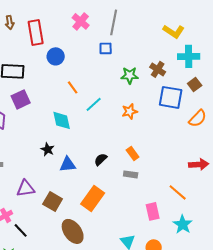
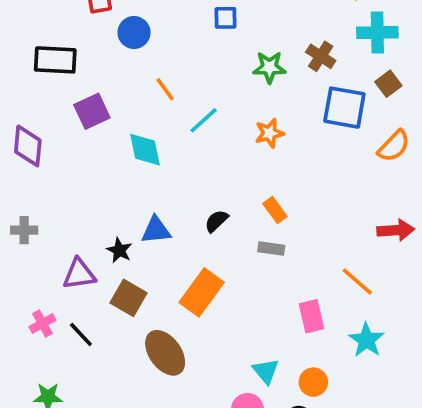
purple square: (21, 99) -> (92, 111), moved
black star: (48, 149) -> (119, 250), moved
black line: (21, 230) -> (81, 335), moved

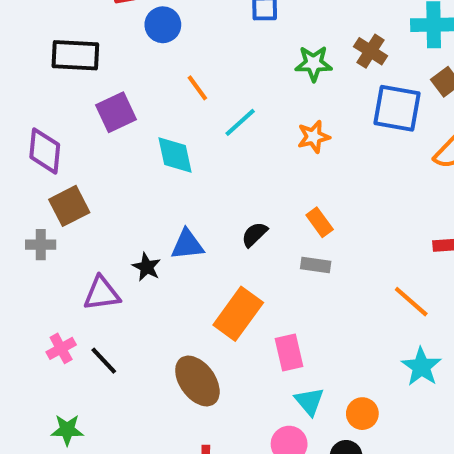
brown square: (129, 298) -> (69, 206), moved, turned 33
pink rectangle: (312, 316) -> (289, 353), moved

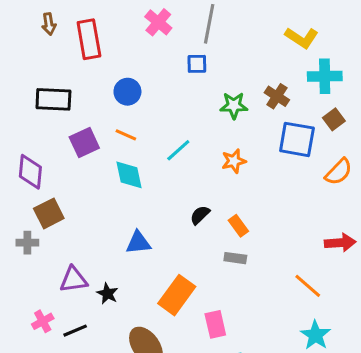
blue circle: (163, 25) -> (127, 92), moved
orange line: (197, 88) -> (126, 135), moved, turned -30
black semicircle: (254, 234) -> (200, 215), moved
black star: (147, 267) -> (107, 294), moved
black line: (104, 361) -> (75, 331), turned -70

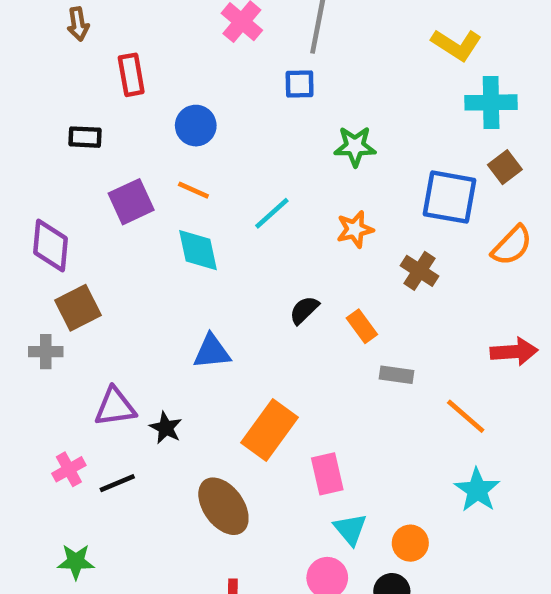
red rectangle: (89, 39) -> (131, 75), moved, size x0.7
brown cross: (277, 96) -> (420, 271), moved
black rectangle: (53, 99) -> (85, 137), size x0.6
gray rectangle: (235, 258) -> (396, 375), moved

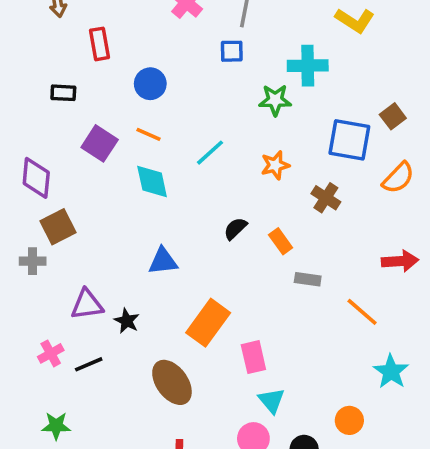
cyan cross: (491, 102) -> (308, 66), moved
purple square: (131, 202) -> (100, 143), turned -32
cyan star: (477, 490) -> (391, 372), moved
orange circle: (410, 543) -> (349, 420), moved

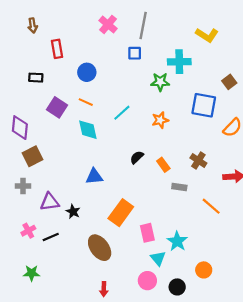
brown square: (393, 116) -> (229, 82), moved
brown cross: (326, 198) -> (198, 161), moved
gray cross: (33, 261) -> (23, 186), moved
cyan star: (391, 372) -> (177, 241), moved

